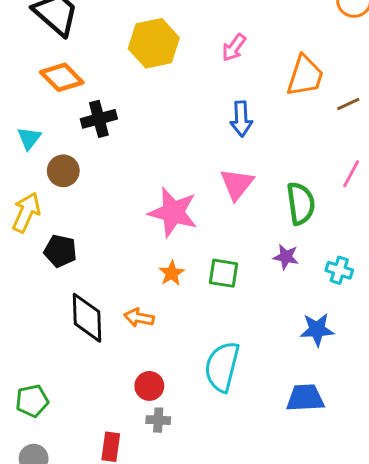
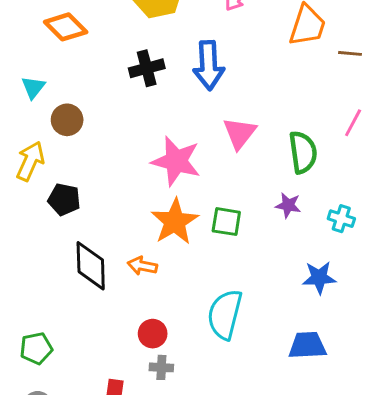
brown line: (348, 104) -> (350, 53), turned 30
black cross: (99, 119) -> (147, 68), moved
blue arrow: (241, 119) -> (209, 65), moved, size x1.4
orange star: (172, 273) -> (175, 222), size x1.8

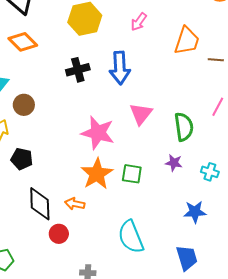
cyan semicircle: (225, 314) -> (131, 237), turned -36
red circle: (153, 334) -> (59, 234), moved
blue trapezoid: (307, 345) -> (187, 258), turned 76

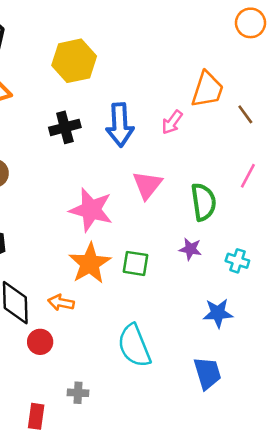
pink arrow: (139, 22) -> (172, 122), moved
brown line: (216, 60) -> (245, 114), turned 49

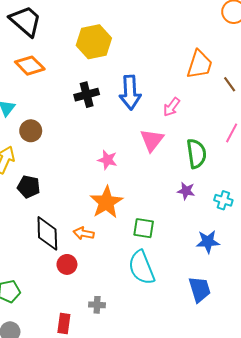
pink arrow: (172, 122) -> (172, 107), moved
pink star: (91, 210) -> (107, 160), size x0.6
green square: (136, 263) -> (144, 228), moved

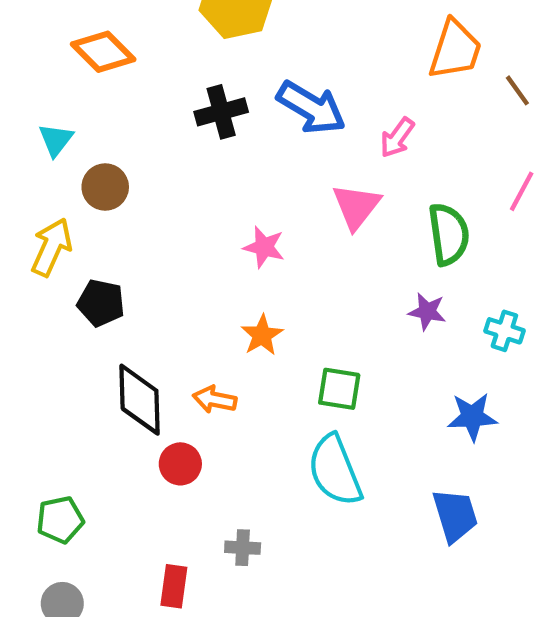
blue arrow: (130, 92) -> (311, 108), turned -56
orange star: (106, 202) -> (262, 335), size x0.6

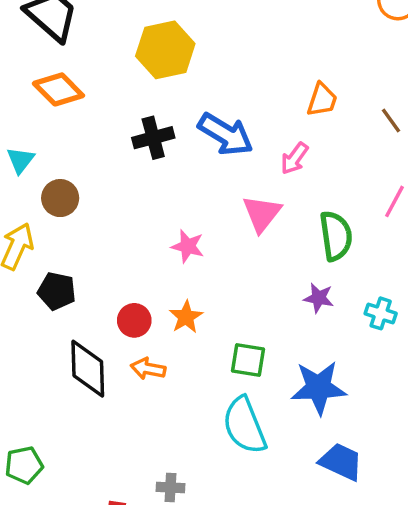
orange trapezoid: (455, 50) -> (322, 100), moved, size x0.7
blue star: (472, 417) -> (319, 388), moved, size x1.4
red circle: (180, 464) -> (134, 320), moved
blue trapezoid: (455, 515) -> (341, 462), turned -48

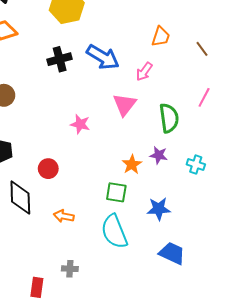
orange star: (186, 317) -> (132, 164), moved
orange arrow: (148, 369) -> (64, 216), moved
blue star: (319, 388) -> (159, 209), size x0.7

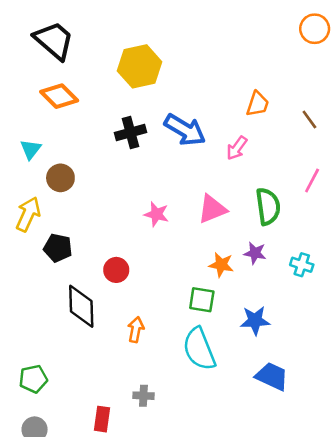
pink triangle: (125, 105) -> (212, 209), moved, turned 30
orange star: (132, 164) -> (221, 265), turned -30
orange arrow: (64, 216) -> (136, 330), turned 90

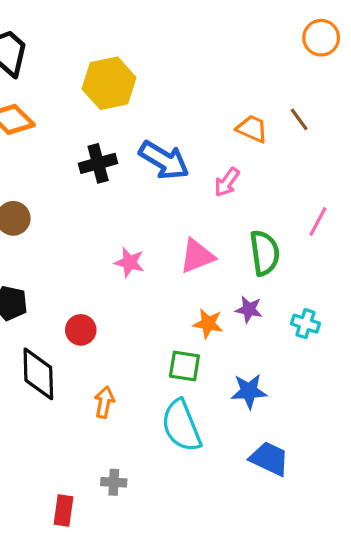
orange trapezoid: (258, 104) -> (252, 129), turned -84
brown line: (309, 120) -> (299, 119), moved

